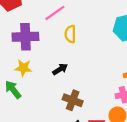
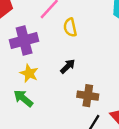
yellow star: (23, 68) -> (29, 73), turned 30

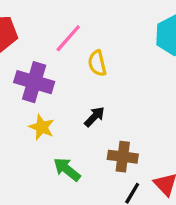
purple cross: (24, 40) -> (34, 82), turned 32
green arrow: (23, 98) -> (67, 169), moved

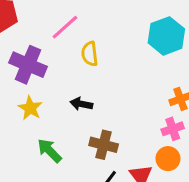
black arrow: (95, 117) -> (81, 104), turned -130

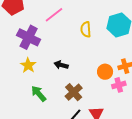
yellow semicircle: (90, 54) -> (86, 29), moved
brown cross: (104, 145) -> (74, 92), turned 30
orange circle: (168, 159) -> (105, 72), moved

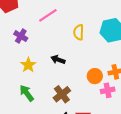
purple cross: (29, 37) -> (21, 36), size x0.6
yellow star: (28, 65) -> (28, 65), moved
black arrow: (61, 65) -> (58, 60), moved

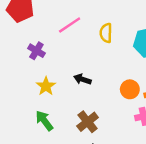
yellow semicircle: (79, 32) -> (106, 33), moved
orange circle: (95, 76) -> (130, 89), moved

